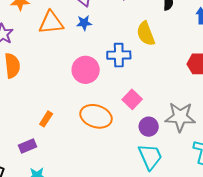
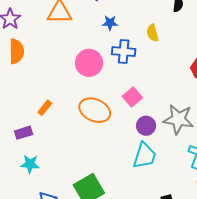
blue star: (84, 23) -> (110, 23), moved
yellow semicircle: (146, 34) -> (153, 33), size x0.7
cyan trapezoid: (150, 157) -> (145, 156), turned 36

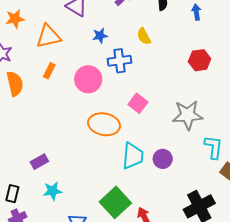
orange rectangle: (45, 108) -> (49, 71), moved
purple circle: (146, 126) -> (163, 159), moved
cyan trapezoid: (145, 156) -> (133, 156), moved

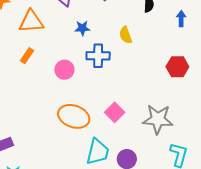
pink circle: (88, 79) -> (64, 70), size x0.7
pink square: (138, 103) -> (115, 112), moved

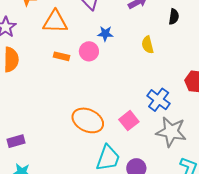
orange rectangle: (27, 56) -> (62, 56), moved, turned 63
blue cross: (98, 56) -> (159, 100), moved, turned 30
pink circle: (64, 70) -> (89, 51), moved

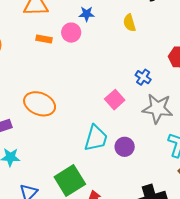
blue cross: (159, 100) -> (143, 77), size x0.7
orange ellipse: (88, 120) -> (40, 104), moved

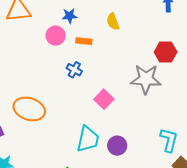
orange rectangle: (44, 39) -> (84, 41), moved
blue cross: (143, 77) -> (74, 70), moved
gray star: (157, 109) -> (146, 79), moved

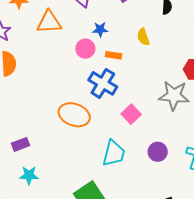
blue cross: (74, 70) -> (103, 83), size x1.8
orange ellipse: (29, 109) -> (74, 115), moved
purple circle: (117, 146) -> (158, 152), moved

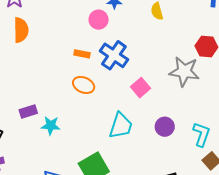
orange rectangle: (113, 55) -> (82, 54), moved
orange ellipse: (74, 115) -> (84, 85), size x0.7
cyan star: (29, 175) -> (51, 126), moved

